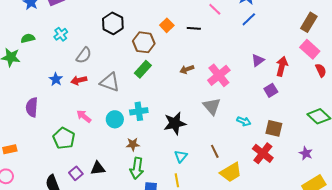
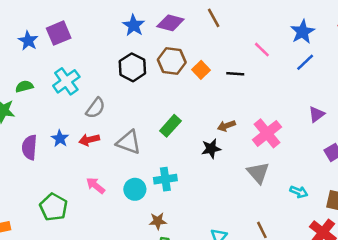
cyan cross: (61, 34) -> (66, 81), size x1.5
brown hexagon: (144, 42) -> (172, 61), moved
purple semicircle: (32, 107) -> (29, 147), moved
black star: (175, 123) -> (211, 149), moved, size x0.7
green pentagon: (64, 138) -> (54, 207), moved

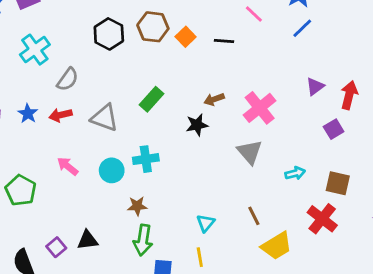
cyan arrow: (299, 192) -> (295, 173), turned -36

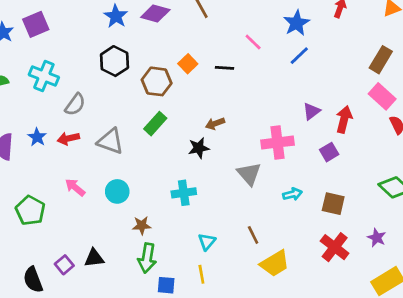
brown hexagon: (153, 27) -> (157, 81), moved
cyan cross: (35, 50) -> (44, 76), turned -32
pink cross: (260, 108) -> (278, 143), moved, turned 32
cyan cross: (146, 159) -> (184, 193), moved
red cross: (322, 219) -> (335, 247), moved

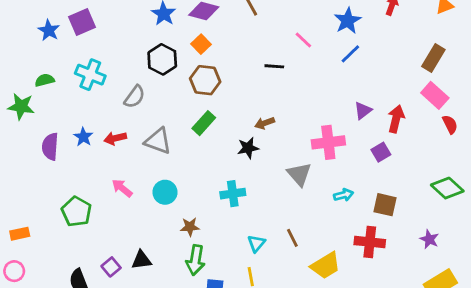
orange square: (188, 64) -> (201, 44), moved
gray semicircle: (75, 105) -> (135, 97), moved
brown line: (253, 235) -> (292, 238), moved
red cross: (335, 247) -> (370, 242), moved, turned -32

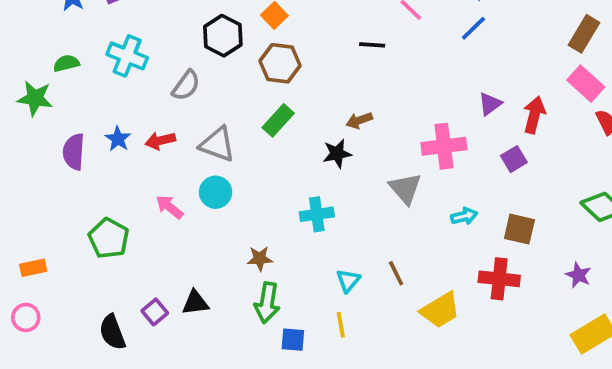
cyan circle: (165, 192) -> (216, 192), moved

